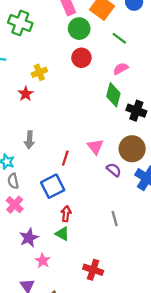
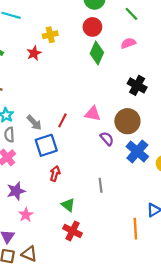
green diamond: (113, 95) -> (97, 53), moved
gray arrow: (29, 140) -> (34, 123), moved, turned -56
pink triangle: (95, 147) -> (93, 114), turned -49
green triangle: (62, 234) -> (68, 205), moved

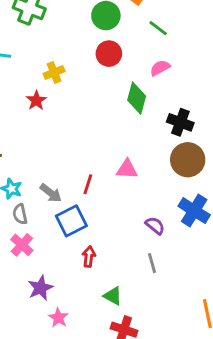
green diamond: (97, 53) -> (137, 98), moved
brown circle: (127, 121) -> (188, 160), moved
purple semicircle: (107, 139) -> (155, 226), moved

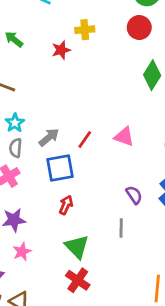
gray arrow: (51, 193) -> (49, 137), turned -95
green triangle: (113, 296) -> (77, 247), size x1.4

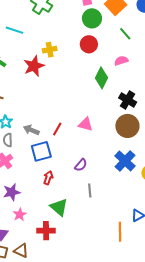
red star: (61, 50) -> (34, 66), size x1.5
gray arrow: (49, 137) -> (31, 130), turned -112
purple semicircle: (134, 195) -> (81, 165), moved, turned 80
red cross: (78, 280) -> (46, 231), moved, turned -30

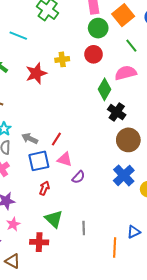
yellow cross: (50, 50) -> (62, 59), moved
pink semicircle: (121, 61) -> (126, 73), size x1.5
black cross: (128, 100) -> (117, 112), moved
pink triangle: (86, 124) -> (65, 159), moved
gray line: (90, 190) -> (84, 228), moved

